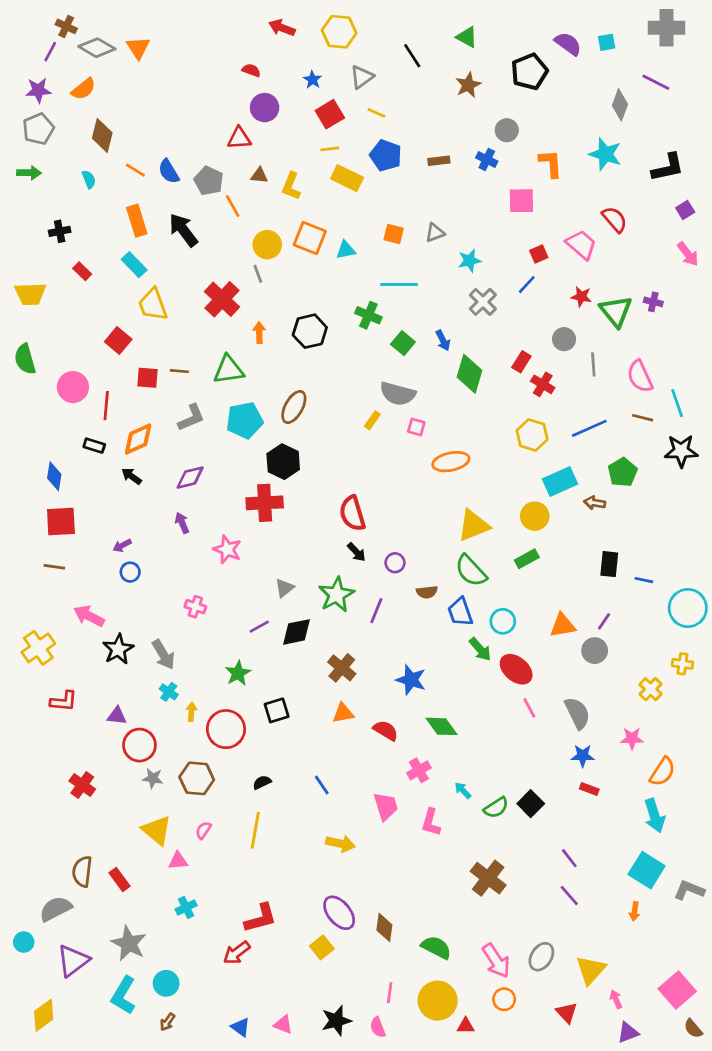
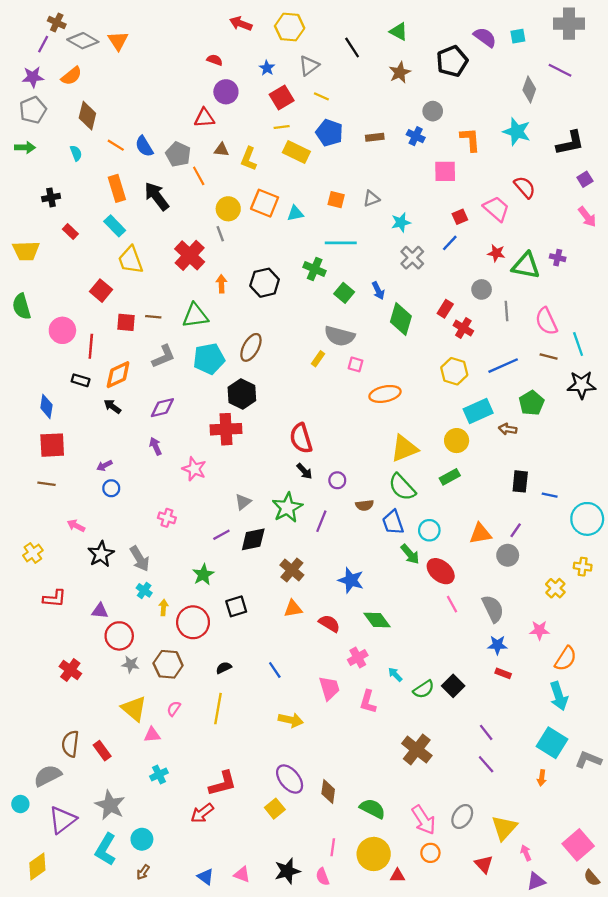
green triangle: (616, 311) -> (526, 266), turned -40
pink arrow: (89, 616) -> (76, 526), size x0.7
yellow cross: (38, 648) -> (33, 553), size x0.7

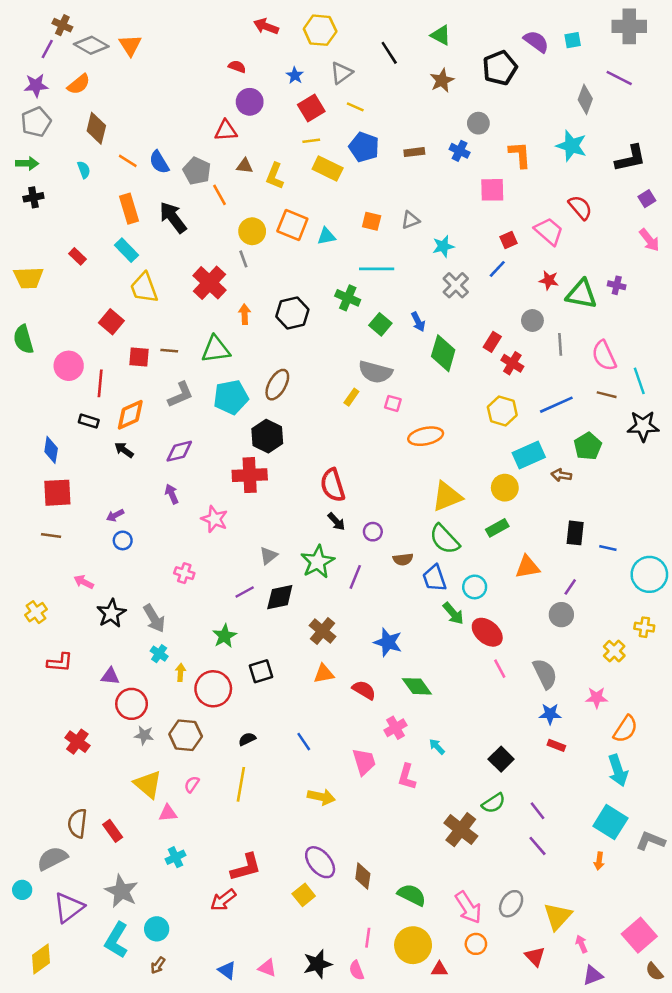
black cross: (51, 197) -> (33, 197), moved
orange triangle: (480, 534) -> (527, 567), moved
green semicircle: (424, 689) -> (493, 803), moved

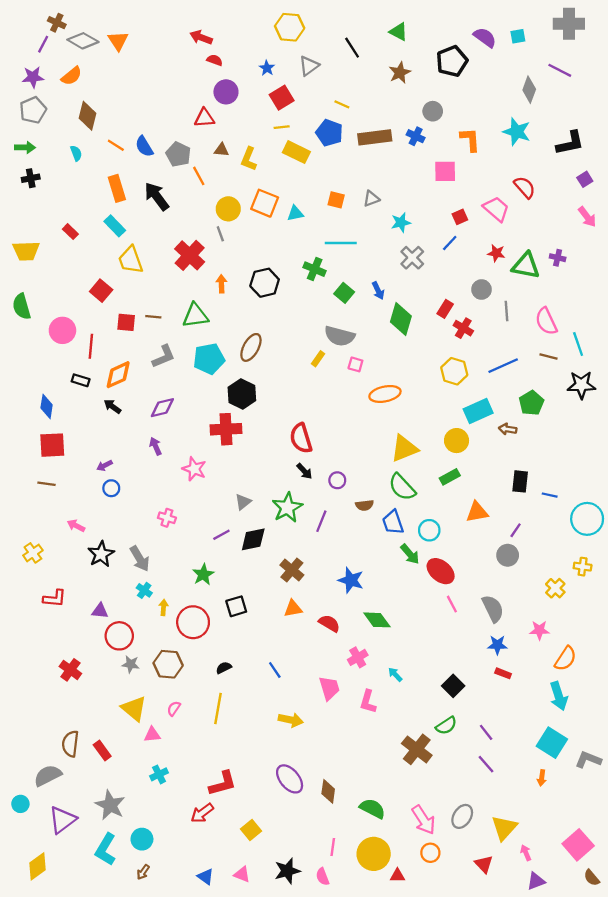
red arrow: (266, 26) -> (201, 37), moved
yellow line: (355, 107) -> (342, 104), moved
brown rectangle: (414, 152) -> (375, 137), size x1.8
yellow square: (304, 895) -> (251, 830), moved

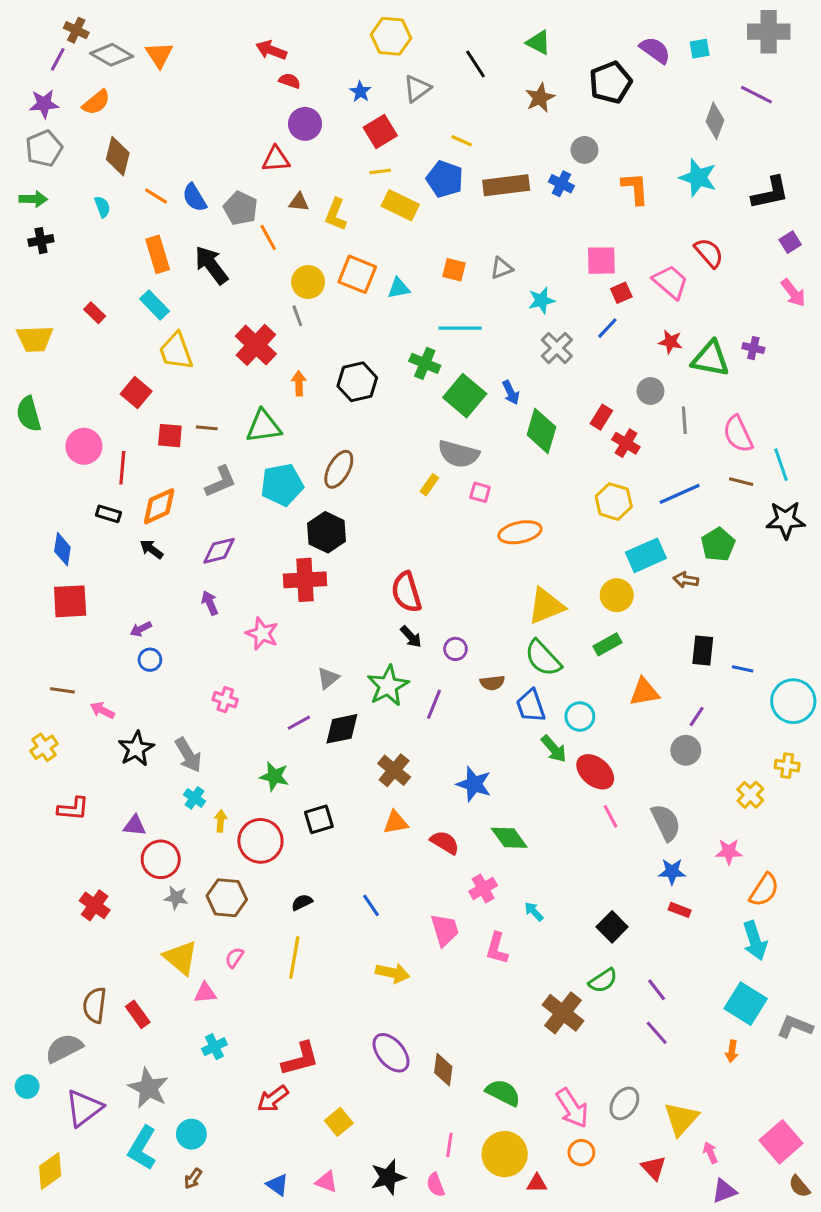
pink square: (445, 171) -> (601, 261), moved
green square: (344, 293) -> (465, 396), size x1.5
brown line: (47, 484) -> (62, 690), moved
green star: (203, 575) -> (274, 776), turned -30

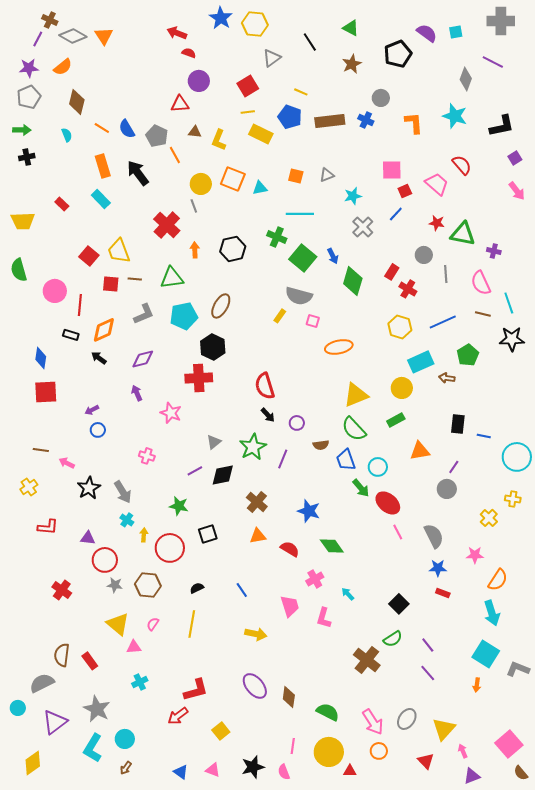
blue star: (360, 92) -> (221, 18), moved, size x1.6
purple cross: (753, 348) -> (494, 251), moved
yellow trapezoid: (176, 351) -> (119, 251), moved

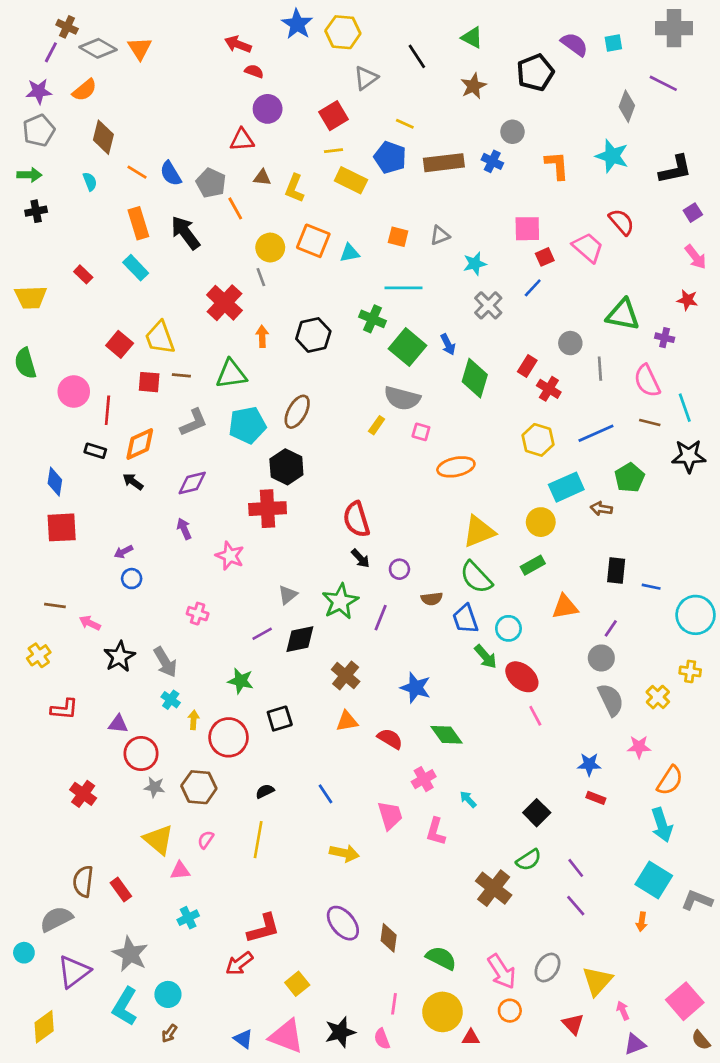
red star: (437, 223) -> (687, 300), moved
gray semicircle: (434, 536) -> (611, 700), moved
pink triangle: (213, 770) -> (286, 1036), size x1.8

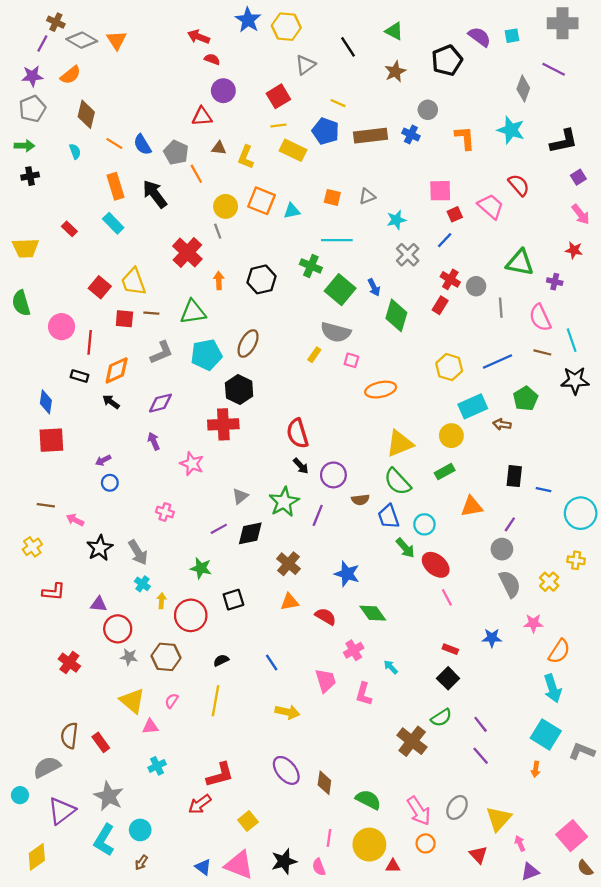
red cross: (549, 389) -> (450, 279), moved
purple circle: (399, 569) -> (333, 475), size x1.5
red rectangle: (596, 798) -> (450, 649), moved

